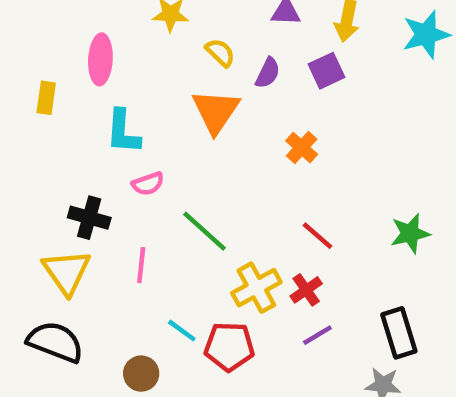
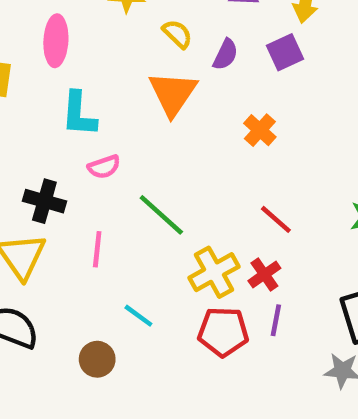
purple line: (317, 335) -> (276, 320), turned -48
red pentagon: (229, 346) -> (223, 332), moved

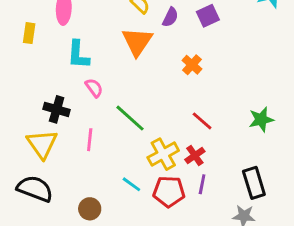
pink semicircle: (104, 167) -> (94, 88), turned -108
cyan line: (138, 316) -> (131, 184), moved

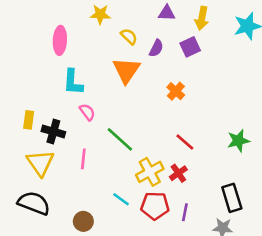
yellow rectangle: (29, 33) -> (29, 120), moved
purple line: (202, 184) -> (185, 212), moved

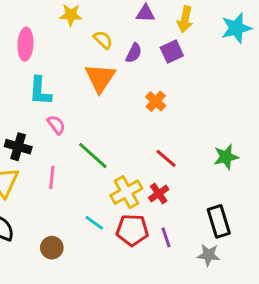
purple line: (185, 212) -> (166, 237), turned -30

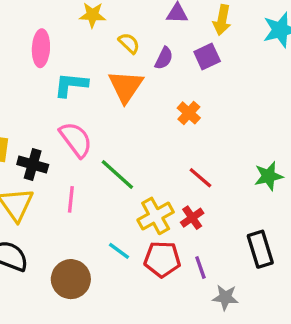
cyan L-shape: (40, 91) -> (71, 85), moved, turned 92
pink semicircle: (56, 125) -> (76, 140), size x1.6
brown circle: (52, 248) -> (71, 279), size x1.5
gray star: (208, 255) -> (225, 297), moved

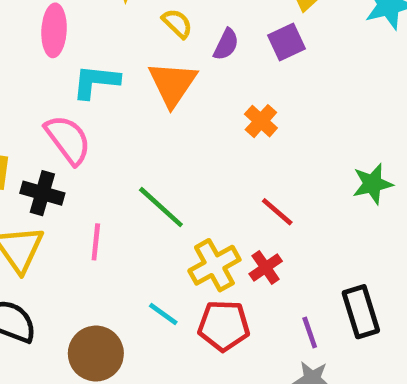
pink semicircle: (76, 140) -> (68, 140), moved
green star: (269, 176) -> (373, 184), moved
purple line: (200, 267) -> (310, 333), moved

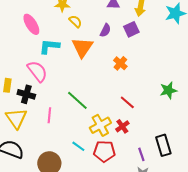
yellow semicircle: (177, 23) -> (75, 21), moved
pink ellipse: (54, 30) -> (31, 24), turned -35

